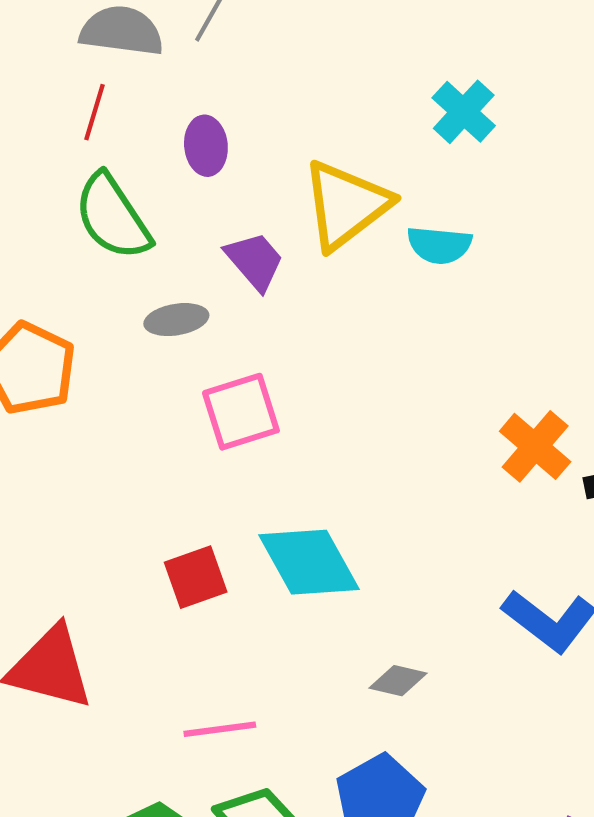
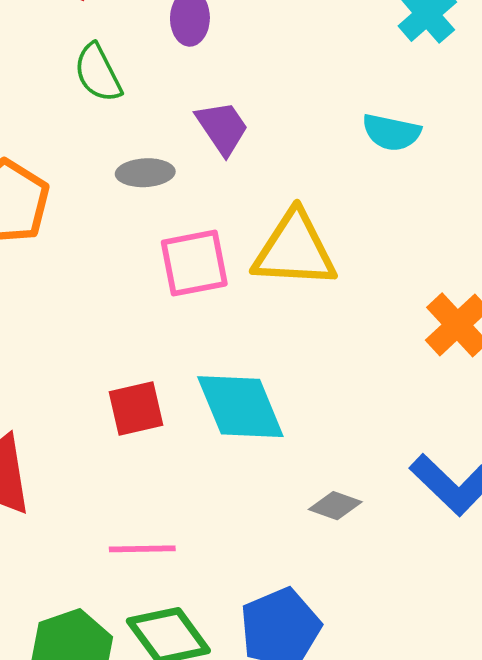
yellow triangle: (346, 205) -> (295, 250), moved, turned 34
green semicircle: (112, 217) -> (98, 73), size x0.7
gray diamond: (398, 681) -> (335, 506), moved

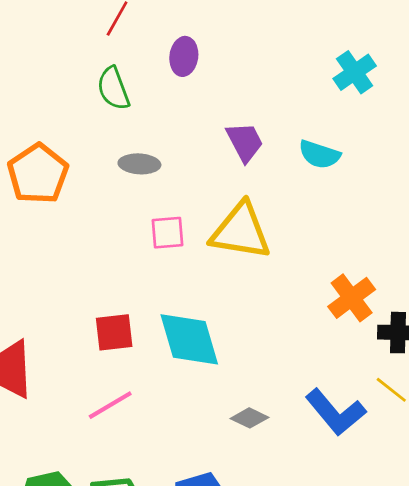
purple trapezoid: (222, 128) -> (245, 142), moved
pink square: (194, 263) -> (167, 233), size x0.7
pink line: (142, 549) -> (110, 405), moved, turned -36

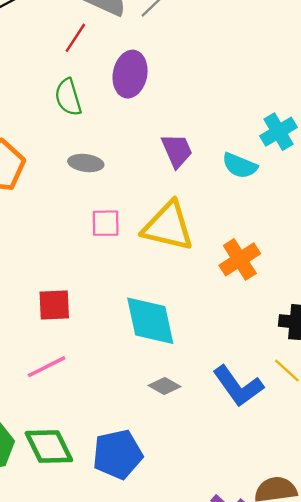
purple ellipse: (184, 56) -> (130, 74), size x1.4
cyan cross: (355, 72) -> (279, 132), moved
orange cross: (352, 298) -> (240, 259), moved
cyan diamond: (189, 339) -> (150, 321), moved

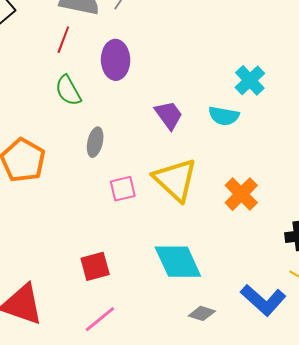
gray ellipse: (86, 163) -> (95, 142), turned -72
yellow triangle: (168, 226) -> (175, 180), turned 42

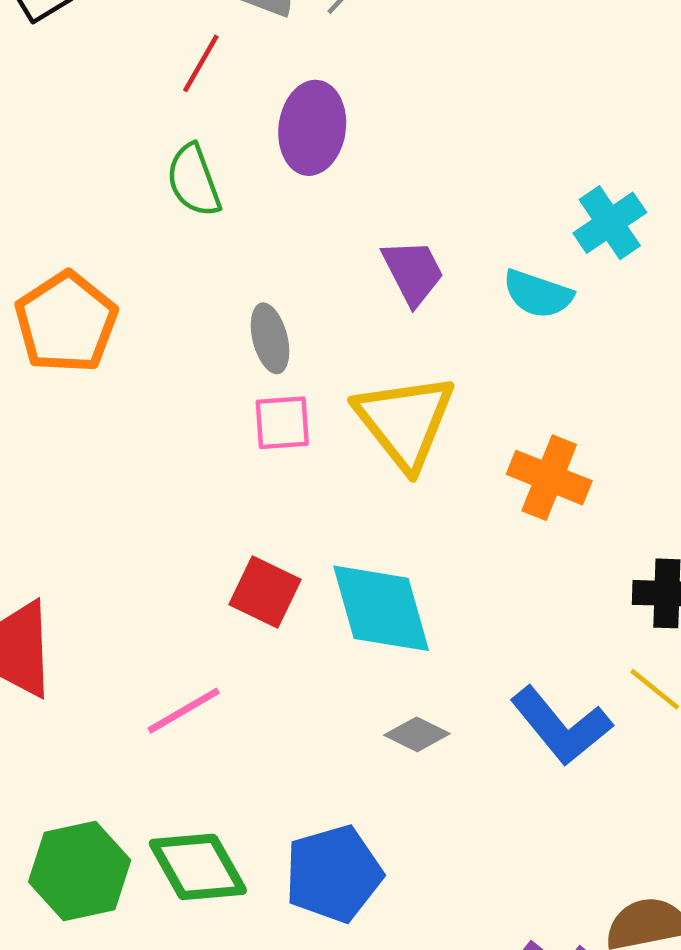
gray ellipse: (95, 142) -> (270, 338), moved, turned -36
orange cross: (241, 194) -> (549, 478), turned -32
red square: (95, 266) -> (265, 592), moved, turned 32

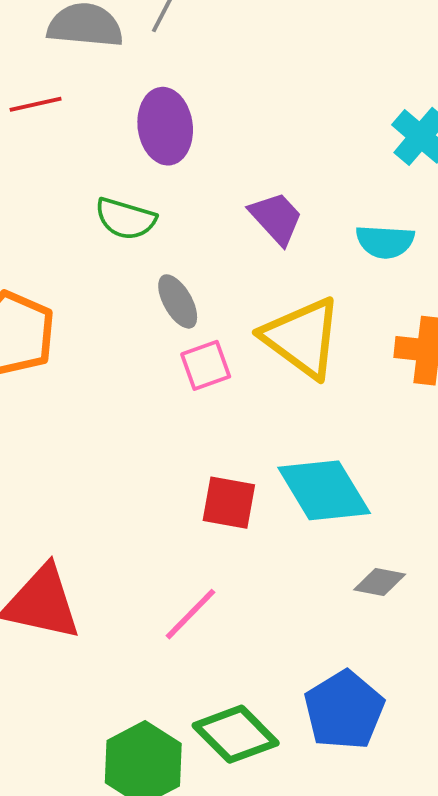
red line: (201, 63) -> (36, 104), moved, turned 63
green semicircle: (194, 180) -> (126, 219), moved, turned -38
cyan semicircle: (538, 294) -> (385, 242), moved

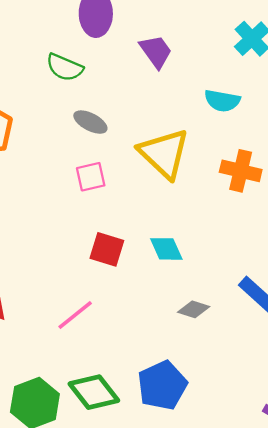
purple trapezoid: (276, 218) -> (156, 51), moved
gray ellipse: (178, 301) -> (90, 122), turned -40
pink square: (206, 365) -> (91, 177), moved
cyan diamond: (324, 490) -> (166, 249), size x0.6

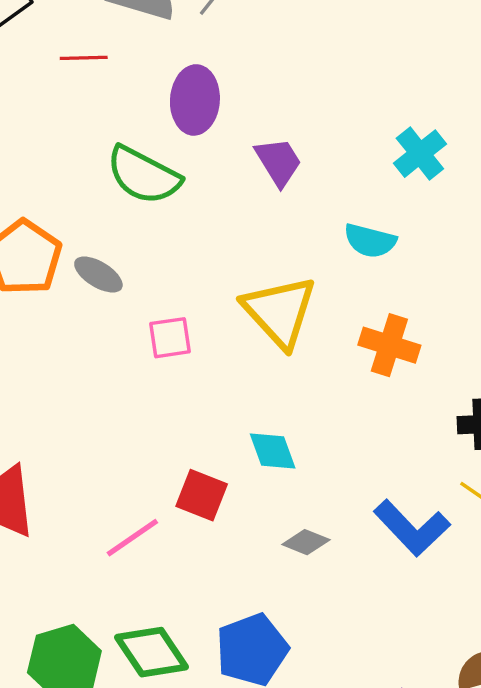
green semicircle: (65, 67) -> (144, 175), size x1.4
gray ellipse: (90, 122) -> (98, 274), moved
red square: (107, 249) -> (202, 495), moved

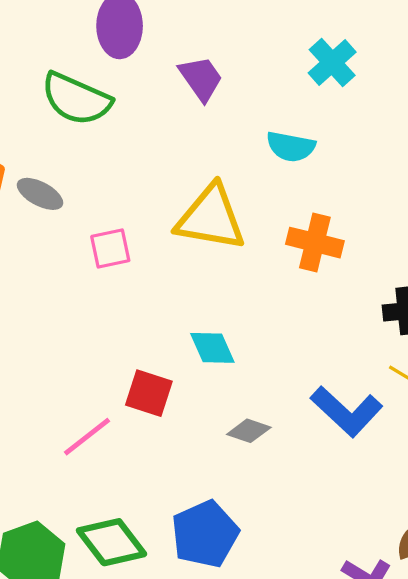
yellow triangle: (280, 312) -> (211, 218), turned -34

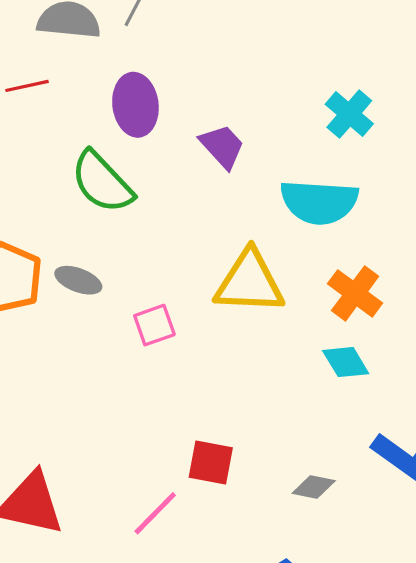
green semicircle: (76, 99) -> (102, 182), turned 30
cyan semicircle: (291, 147) -> (319, 202), size x1.6
orange cross: (315, 243) -> (355, 293), turned 30
cyan diamond: (212, 348) -> (346, 362), moved

